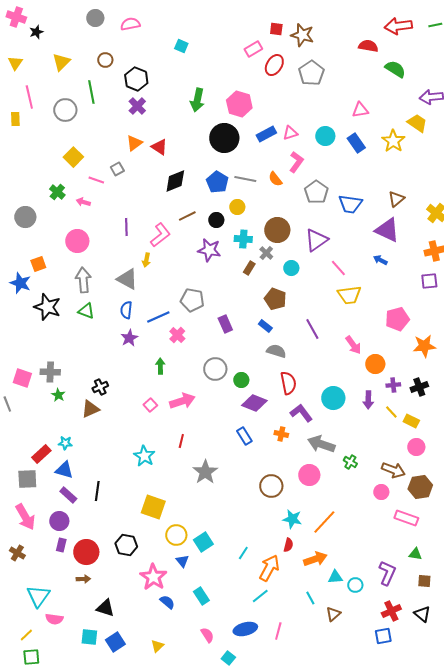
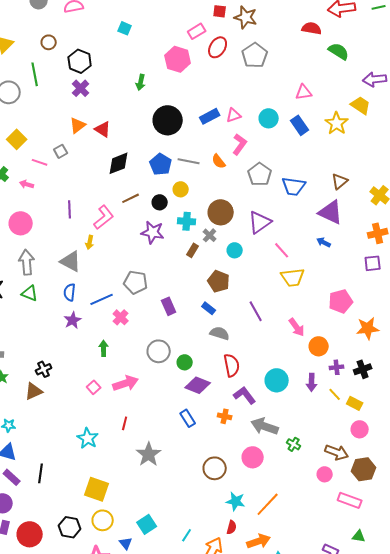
green arrow: (197, 100) -> (141, 82), size x0.7
pink hexagon: (239, 104) -> (178, 59), moved
yellow circle: (176, 535) -> (103, 520), moved

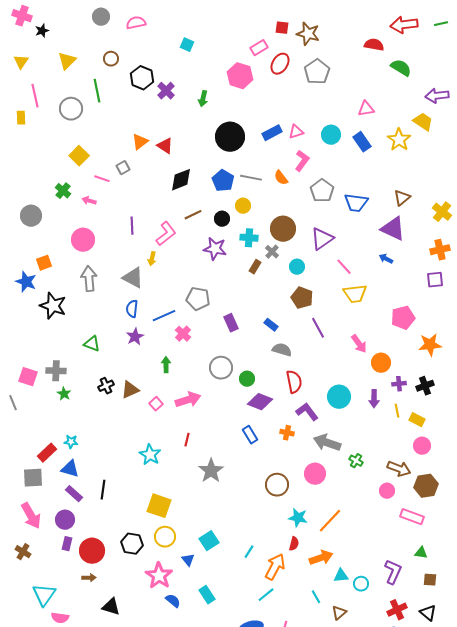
purple cross: (81, 88) -> (166, 91), moved
brown pentagon: (219, 281) -> (302, 298), moved
green triangle: (30, 293) -> (92, 344), moved
brown triangle: (34, 391) -> (130, 390), moved
yellow line: (335, 394) -> (397, 411), turned 32

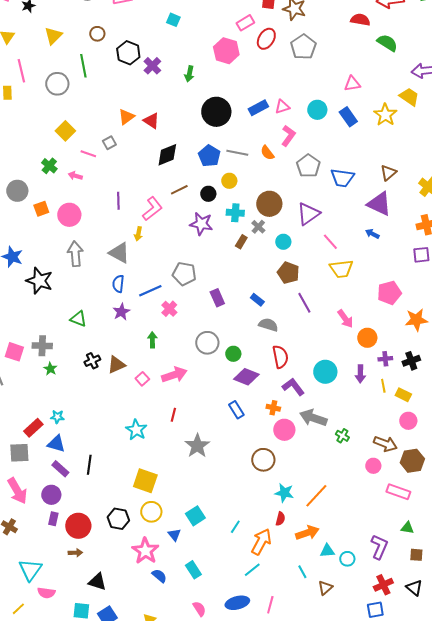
orange square: (44, 263) -> (41, 209), moved
pink circle: (315, 474) -> (284, 430), moved

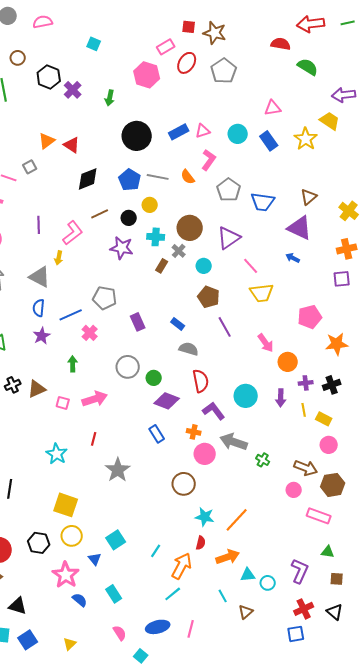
pink square: (142, 379) -> (63, 403), turned -32

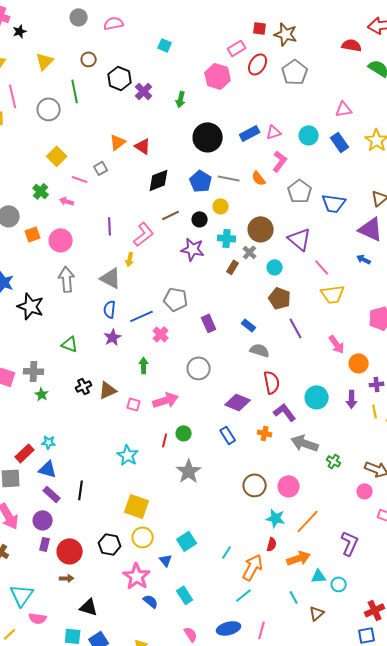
purple triangle: (229, 238) -> (300, 239), turned -45
green circle: (154, 378) -> (184, 433), moved
pink circle: (205, 454) -> (289, 486), moved
purple L-shape: (300, 571) -> (350, 543), moved

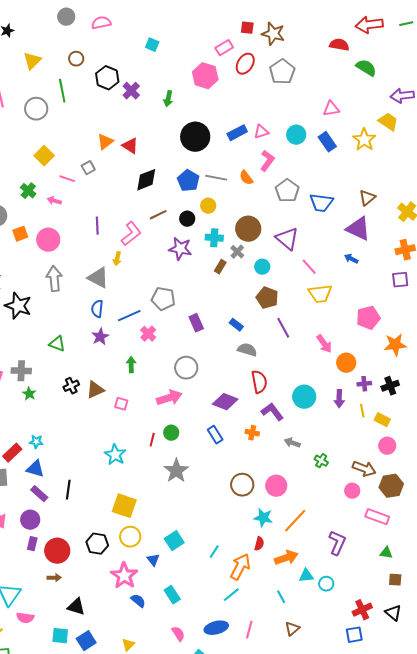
pink arrow: (166, 400) -> (169, 398), moved
gray arrow: (305, 443) -> (292, 443), size x0.6
brown triangle: (317, 613) -> (292, 629), moved

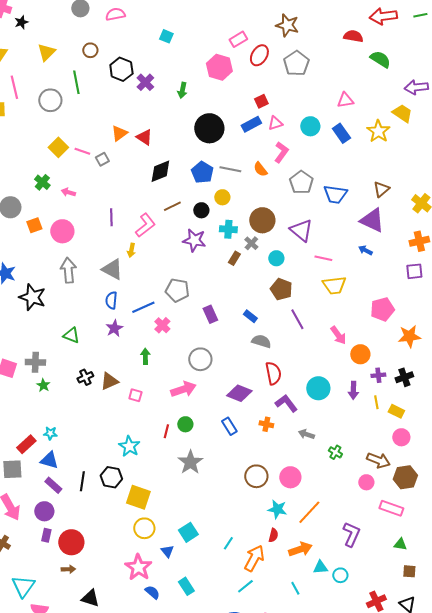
red square: (247, 28) -> (261, 101), moved, turned -32
pink line: (67, 179) -> (82, 151), moved
pink line: (309, 267) -> (323, 258), turned -36
black hexagon: (97, 544) -> (111, 477), moved

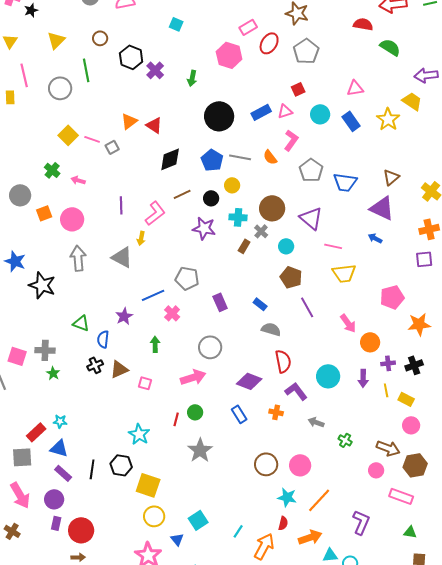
red square: (261, 101) -> (298, 89), moved
blue semicircle: (111, 300) -> (103, 339), moved

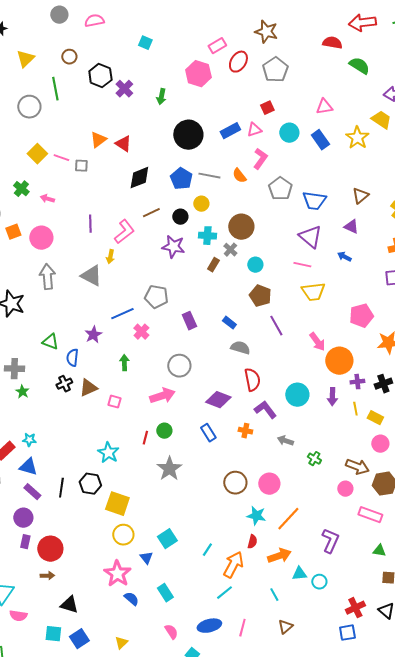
gray square: (112, 147) -> (81, 166), turned 32
purple triangle: (382, 208) -> (351, 227), size x0.6
purple triangle: (311, 218) -> (310, 237), moved
orange circle: (370, 342) -> (339, 361), size x1.4

